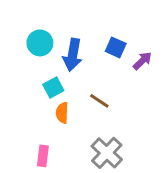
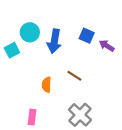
purple arrow: (142, 61) -> (107, 46), turned -104
cyan square: (53, 88) -> (12, 50), moved

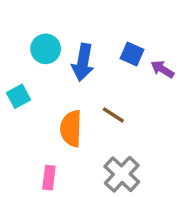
cyan square: (12, 50) -> (18, 96), moved
orange semicircle: (47, 85) -> (71, 128), size x1.5

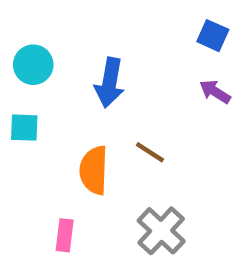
cyan circle: (46, 49) -> (33, 65), moved
blue square: (132, 54) -> (213, 36), moved
cyan square: (18, 96) -> (24, 128), turned 30

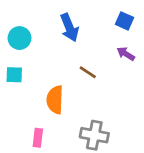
blue arrow: (110, 83) -> (69, 28), moved, turned -32
brown line: (150, 152) -> (88, 72), moved
gray cross: (161, 231) -> (94, 135), turned -32

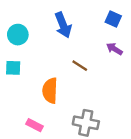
pink rectangle: (38, 138) -> (34, 125), turned -70

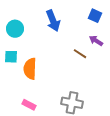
brown line: (80, 66) -> (80, 54), moved
orange semicircle: (50, 91) -> (30, 69), moved

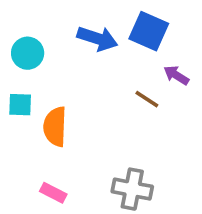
blue square: (95, 16) -> (149, 31), moved, size x1.5
blue arrow: (53, 21) -> (97, 38), turned -50

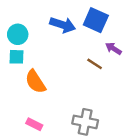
cyan square: (20, 105) -> (16, 57), moved
orange semicircle: (55, 127) -> (35, 82), turned -35

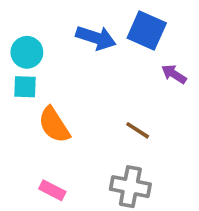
brown line: (95, 64) -> (138, 130), moved

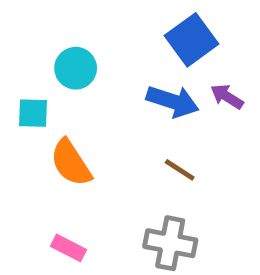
blue square: (147, 31) -> (191, 40), turned 30
blue arrow: (96, 38) -> (173, 101), moved
cyan circle: (27, 52) -> (76, 68), moved

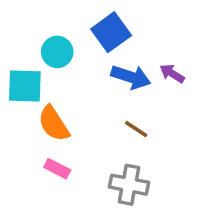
blue square: (191, 40) -> (111, 32), moved
cyan square: (33, 113) -> (25, 86), size x1.5
pink rectangle: (69, 248) -> (57, 169), moved

